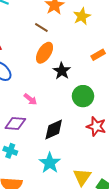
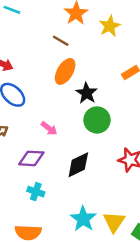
green circle: (83, 96) -> (97, 120), moved
cyan cross: (10, 151) -> (36, 192), moved
cyan star: (50, 163) -> (83, 219), moved

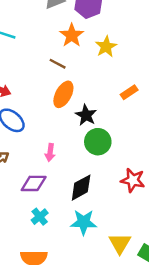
pink arrow: (49, 128) -> (50, 152), turned 63
cyan cross: (36, 192) -> (40, 217), turned 35
cyan star: (83, 219) -> (84, 222), moved, turned -30

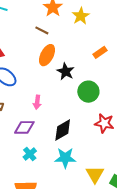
green circle: (98, 142) -> (88, 92), moved

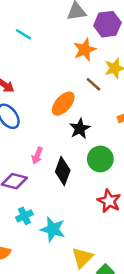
brown line: (42, 30) -> (93, 84), moved
black diamond: (63, 130) -> (63, 171), moved, turned -55
cyan cross: (30, 154) -> (24, 216), moved

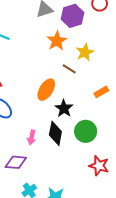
black diamond: (63, 171) -> (55, 133), moved

